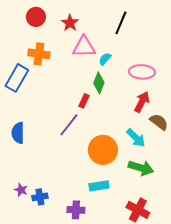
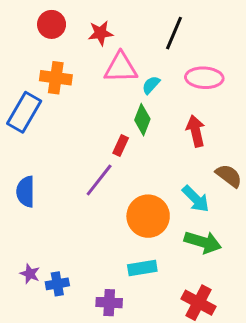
red star: (70, 23) -> (101, 33), turned 30
pink ellipse: (142, 72) -> (204, 78), moved
red arrow: (142, 102) -> (196, 131), moved, turned -40

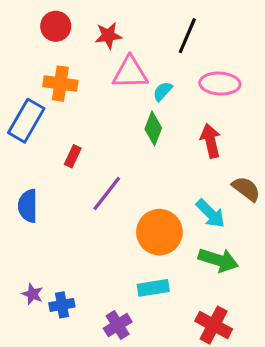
red rectangle: (121, 145) -> (73, 156), moved
purple cross: (109, 303) -> (118, 325), turned -35

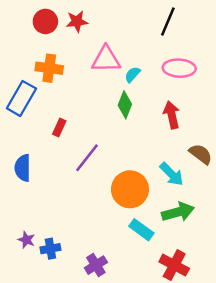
red star: (108, 36) -> (77, 21), moved
black line: (187, 36) -> (168, 21), moved
green arrow: (218, 260) -> (178, 212), turned -32
cyan rectangle: (153, 288) -> (141, 230), moved, turned 45

